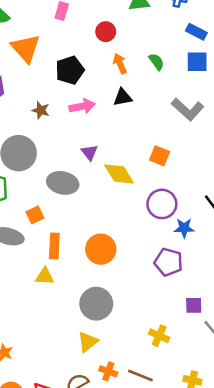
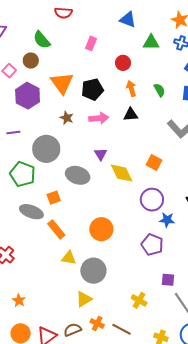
orange triangle: (26, 48) -> (62, 83), moved
orange rectangle: (54, 246) -> (56, 229), moved, turned -48
yellow triangle: (45, 276) -> (69, 258), moved

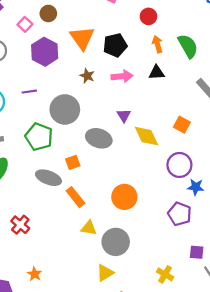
green semicircle: (159, 90) -> (188, 46), size x1.6

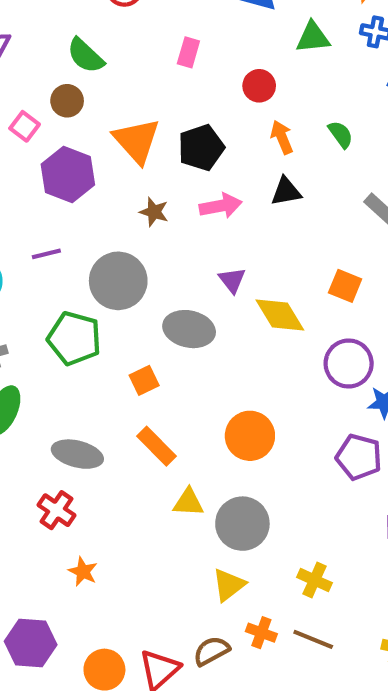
green semicircle: (188, 46) -> (341, 134), size x0.6
gray ellipse: (48, 178) -> (77, 454), moved
orange star: (35, 274) -> (83, 572), moved
yellow cross: (165, 274) -> (315, 580), moved

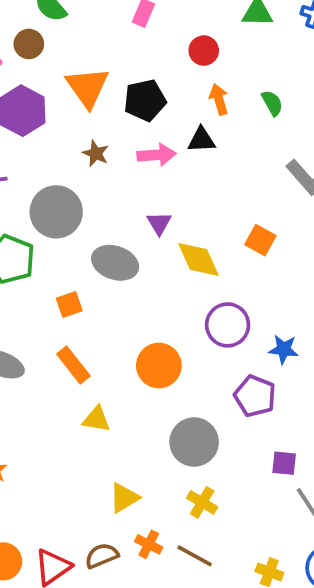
black triangle: (286, 191) -> (201, 140), moved
purple circle: (349, 364) -> (228, 325), moved
gray circle: (242, 524) -> (194, 442), moved

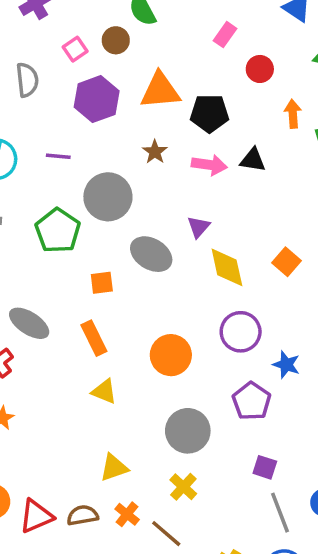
red circle: (204, 51) -> (260, 69), moved
orange triangle: (87, 87) -> (160, 91), turned 48
orange arrow: (219, 99) -> (293, 114), moved

